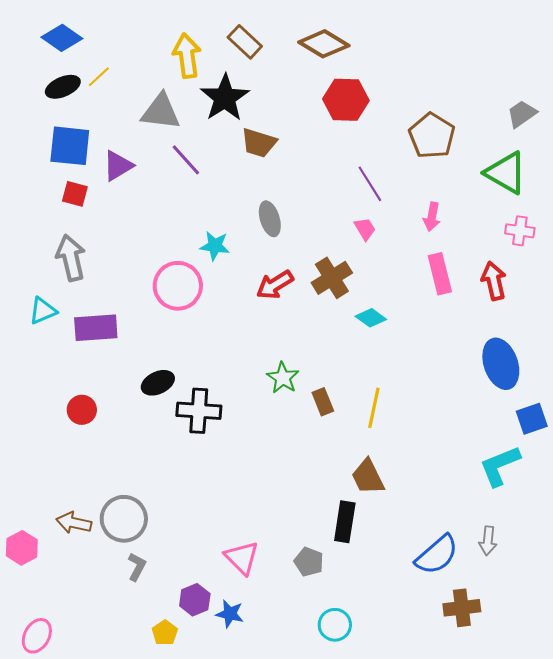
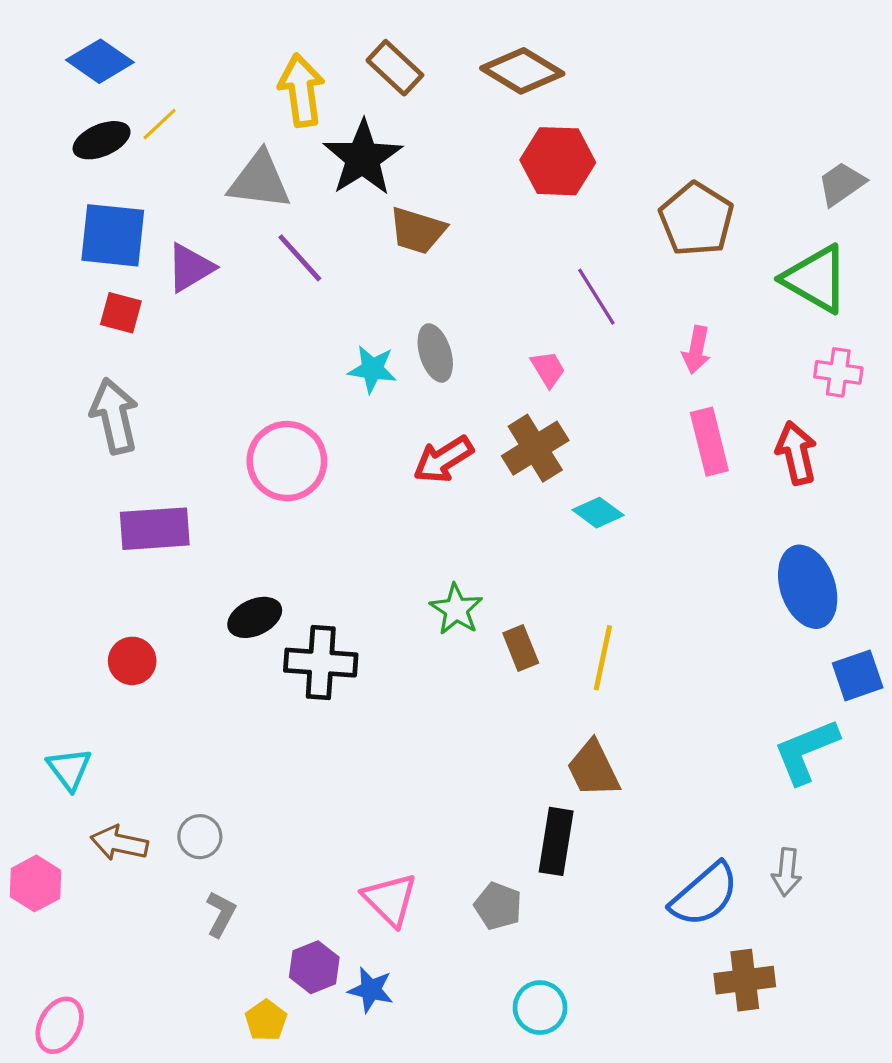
pink trapezoid: (365, 229) -> (548, 369), moved
cyan star: (215, 246) -> (372, 369), moved
cyan triangle: (43, 311) -> (69, 769), moved, turned -44
gray circle: (124, 519) -> (200, 837), size x0.6

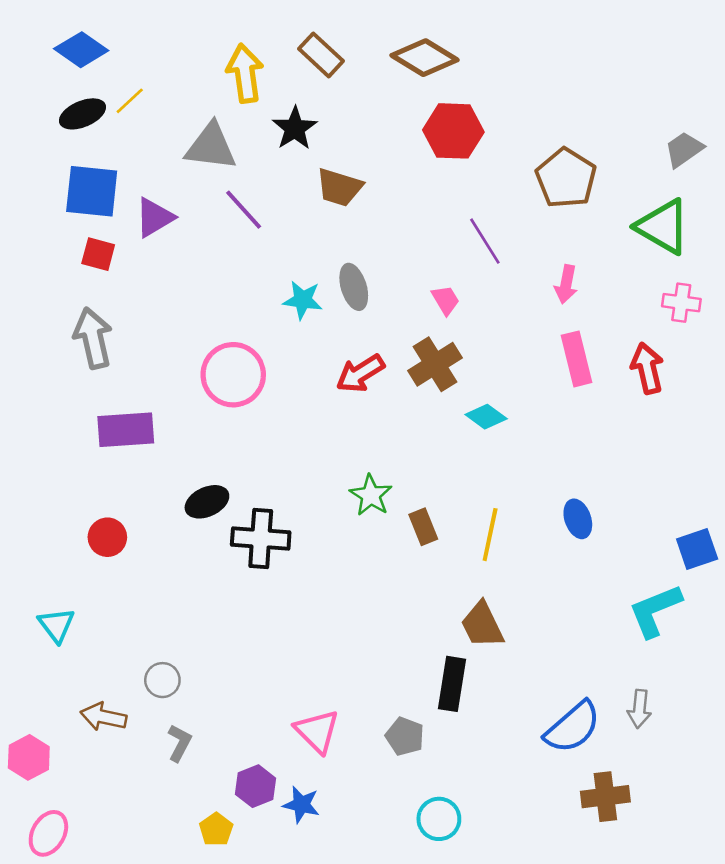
black star: (363, 158) -> (295, 128), size x0.7
blue ellipse: (808, 587) -> (578, 519), moved, size x0.6
brown arrow: (119, 843) -> (103, 717), moved
pink hexagon: (35, 883) -> (29, 757), moved

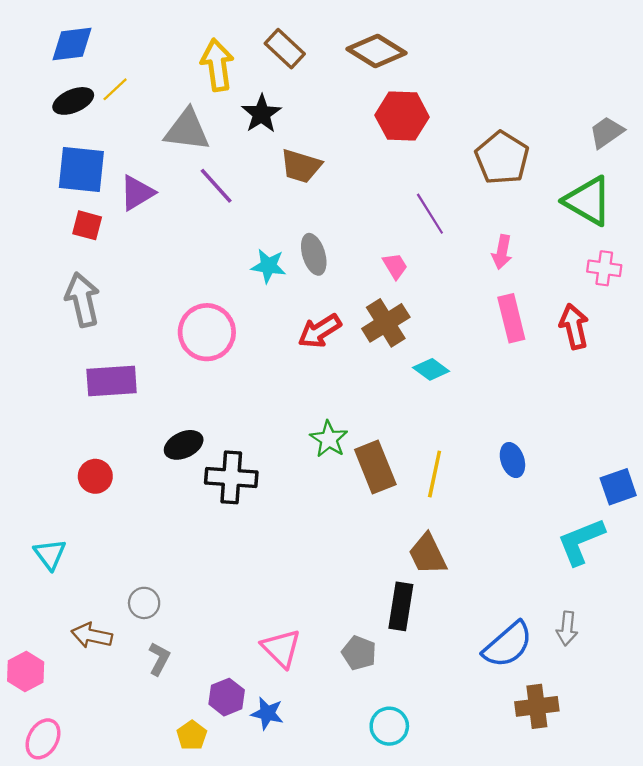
blue diamond: (81, 50) -> (72, 44), turned -42
brown rectangle: (423, 527) -> (375, 467), size x1.6

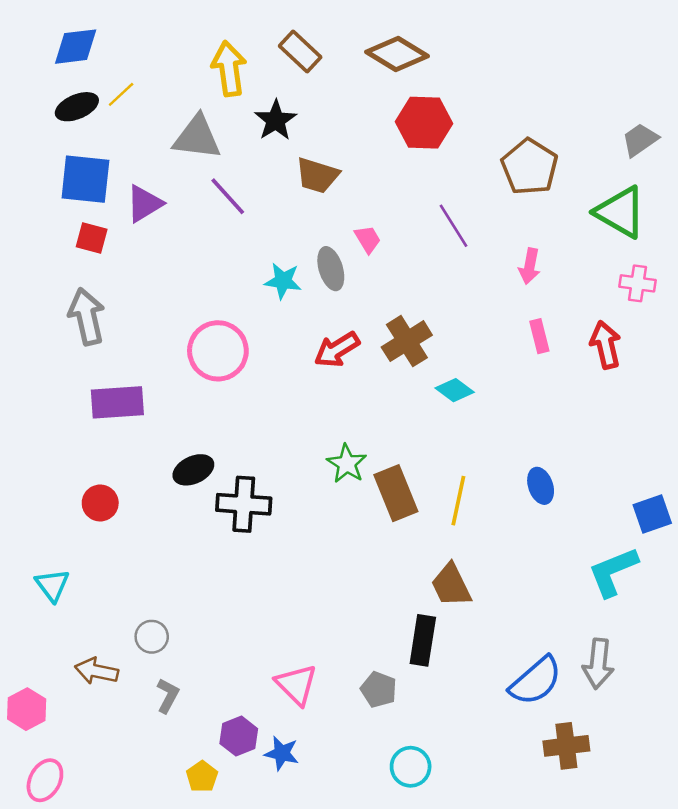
pink trapezoid: (395, 266) -> (368, 239), moved
pink rectangle: (511, 318) -> (539, 336), size x0.7
gray arrow: (567, 629) -> (598, 664), size x1.4

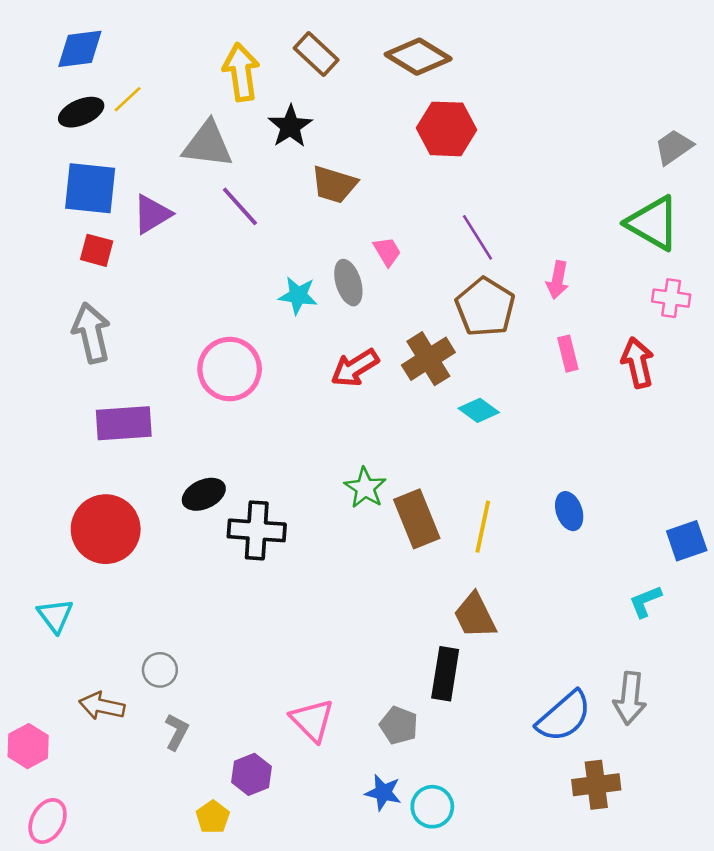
brown pentagon: (530, 167) -> (485, 307), moved
red circle: (100, 503) -> (106, 529), size x1.8
cyan L-shape: (613, 572) -> (645, 601), size x0.6
blue star: (282, 753) -> (383, 793), moved

